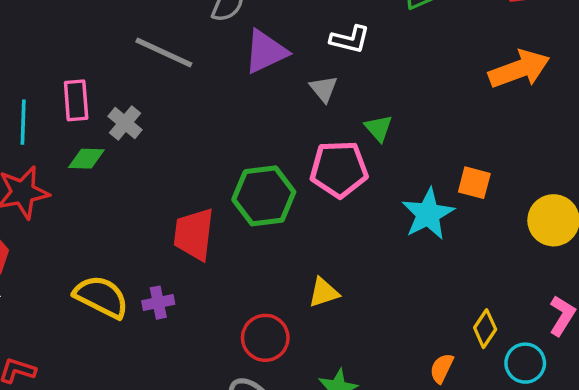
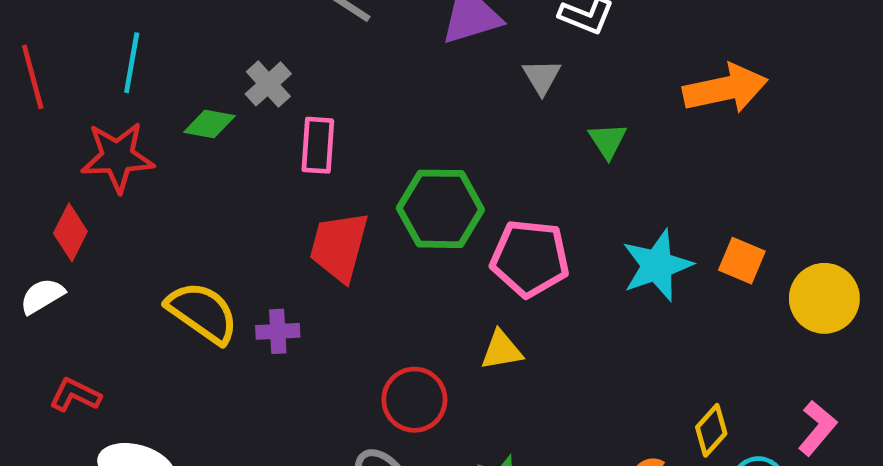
orange arrow: (519, 69) -> (725, 89), moved
pink rectangle: (76, 100) -> (318, 145), moved
pink pentagon: (339, 169) -> (530, 258), moved
orange square: (474, 183) -> (742, 261), moved

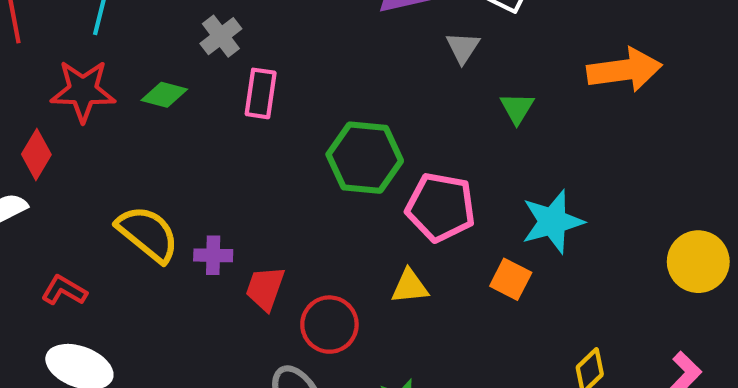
green diamond: (209, 124) -> (164, 95), moved
red trapezoid: (339, 247) -> (265, 288), moved, size x0.7
orange square: (742, 261) -> (511, 279), moved
red L-shape: (75, 395) -> (64, 290), moved

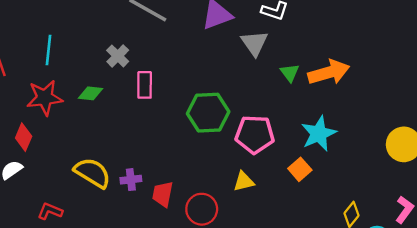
gray triangle: (463, 48) -> (254, 43), size x1.4
orange arrow: (624, 70) -> (329, 72), moved
orange square: (511, 279) -> (300, 169), turned 30

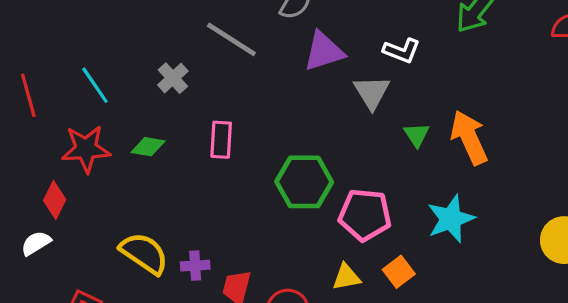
cyan line: (48, 50) -> (95, 85), turned -44
gray cross: (118, 56) -> (173, 78), moved
orange arrow: (329, 72) -> (469, 138), turned -102
orange square: (300, 169) -> (399, 272), moved

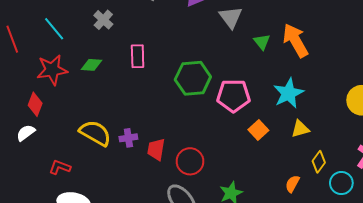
yellow triangle: (346, 277) -> (300, 129), moved

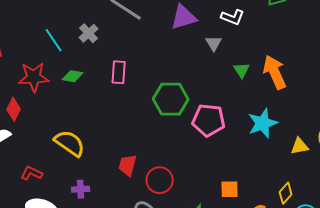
gray triangle: (231, 17) -> (214, 43), size x0.7
cyan line: (54, 29) -> (54, 40), moved
yellow triangle: (300, 129) -> (300, 146), moved
orange square: (258, 130) -> (230, 189), moved, turned 36
purple cross: (128, 138) -> (81, 189), moved

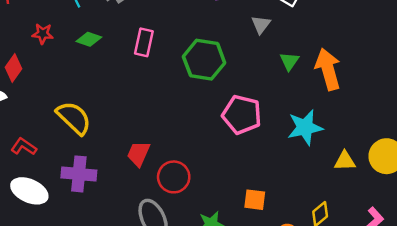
red star: (34, 77) -> (43, 34), size x0.6
green hexagon: (171, 99) -> (204, 60), moved
purple cross: (81, 189) -> (79, 174), size x1.6

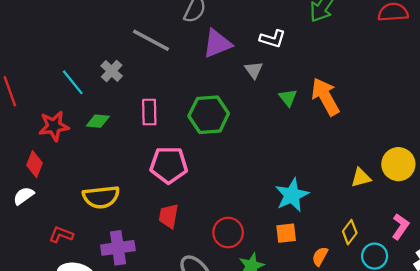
red star: (43, 34) -> (54, 126), size x1.5
pink pentagon: (242, 115) -> (169, 165), moved
yellow semicircle: (74, 118) -> (101, 197), turned 144
cyan star: (305, 127) -> (292, 195), moved
red circle: (174, 177) -> (228, 233), moved

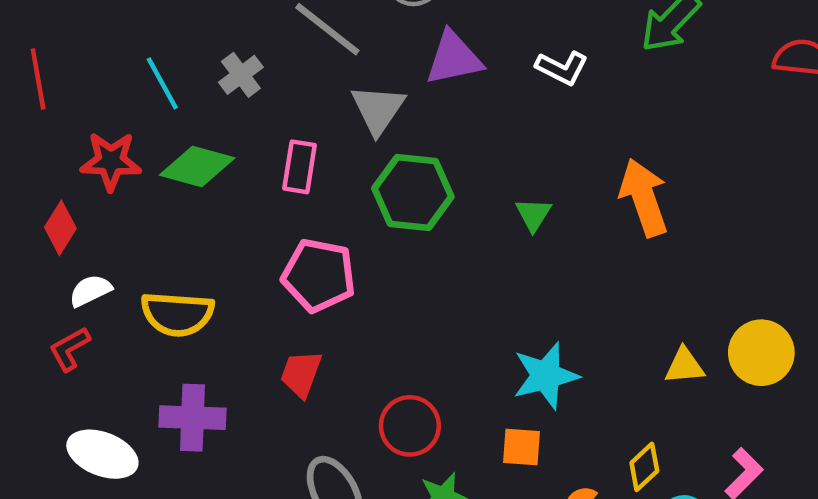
gray triangle: (254, 70) -> (378, 109), moved, size x1.5
green triangle: (288, 98) -> (533, 214), moved
green diamond: (98, 121) -> (197, 167), size x1.5
white semicircle: (24, 196) -> (90, 291), moved
red L-shape: (61, 235) -> (70, 349), moved, turned -60

